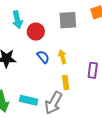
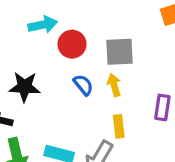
cyan arrow: (17, 20) -> (43, 25), turned -90
gray square: (68, 20) -> (119, 52), moved

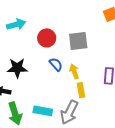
cyan arrow: (43, 25) -> (16, 24), moved
yellow arrow: (114, 85) -> (74, 71), moved

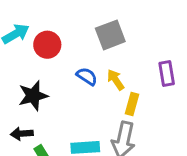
red circle: (47, 38) -> (47, 45), moved
yellow rectangle: (81, 90) -> (132, 104), turned 40

